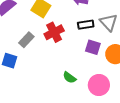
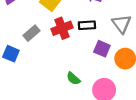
black rectangle: (86, 25) -> (87, 25), moved

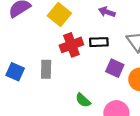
gray rectangle: (31, 33) -> (46, 69), moved, turned -49

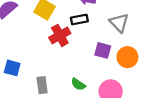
black rectangle: (99, 42) -> (79, 20), moved
gray rectangle: (46, 69) -> (42, 85), moved

